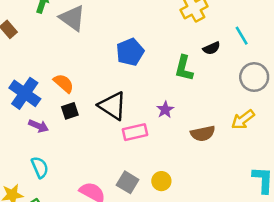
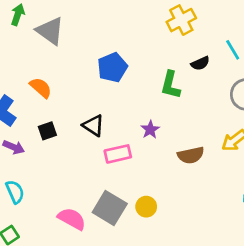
orange semicircle: (64, 83) -> (41, 88), moved
black triangle: (113, 106) -> (93, 126), size x0.7
gray square: (128, 182) -> (110, 208), size x1.4

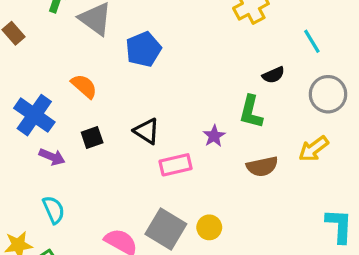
black semicircle: (200, 63) -> (273, 75), moved
blue pentagon: (112, 67) -> (143, 49), moved
green L-shape: (170, 85) -> (251, 112), moved

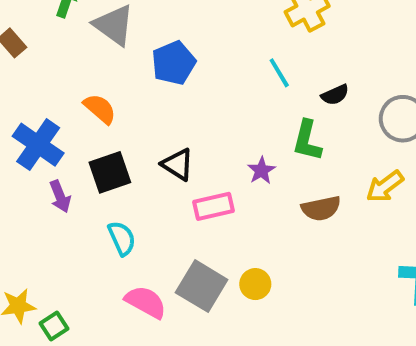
cyan line: (312, 41) -> (279, 73), moved
black square: (92, 138) -> (110, 172), size x1.5
purple arrow: (52, 157) -> (60, 196), turned 45
cyan semicircle: (54, 210) -> (122, 238), moved

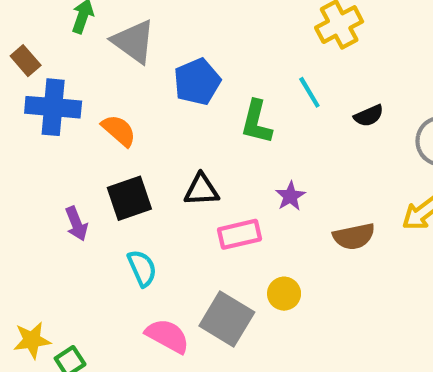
green L-shape: (307, 141) -> (256, 122), moved
blue cross: (38, 145) -> (53, 107), moved, turned -30
black triangle: (178, 165) -> (201, 190), turned -36
yellow circle: (255, 284) -> (284, 294), moved

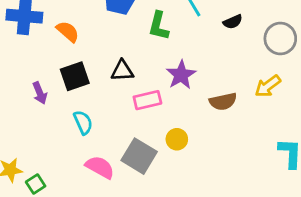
purple star: (290, 196) -> (181, 75), size x1.5

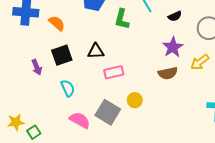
purple star: (181, 75) -> (173, 47), moved

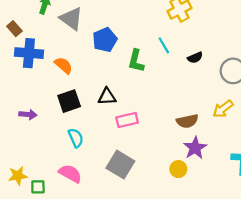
purple star: (173, 47) -> (195, 148), moved
purple arrow: (37, 67) -> (28, 114), moved, turned -63
yellow circle: (135, 100) -> (178, 169), moved
pink semicircle: (80, 120) -> (70, 173), moved
green square: (34, 132) -> (38, 187), turned 32

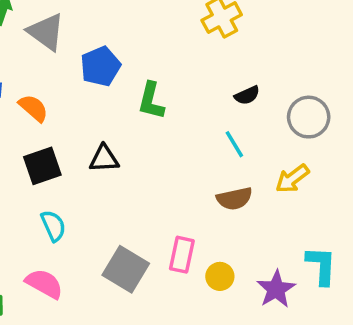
cyan line: (164, 45) -> (234, 144), moved
pink rectangle: (127, 120) -> (182, 255), moved, turned -65
purple star: (195, 148) -> (276, 289), moved

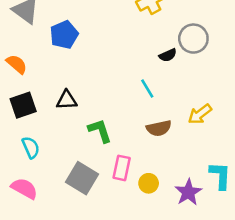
green L-shape: (151, 101) -> (100, 131), moved, turned 148
gray circle: (309, 117) -> (193, 39), moved
cyan line: (234, 144) -> (147, 88), moved

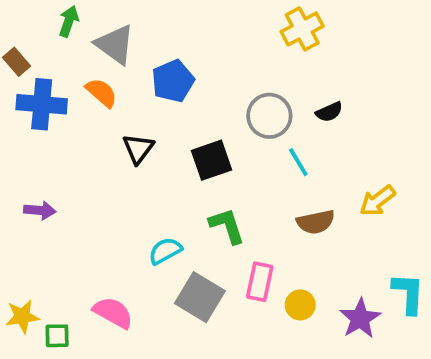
gray circle: (193, 39) -> (269, 116), moved
orange semicircle: (17, 64) -> (101, 93), moved
black triangle: (67, 100) -> (138, 149), moved, turned -50
black square: (23, 105) -> (211, 160), moved
cyan semicircle: (31, 147) -> (165, 251), moved, turned -95

